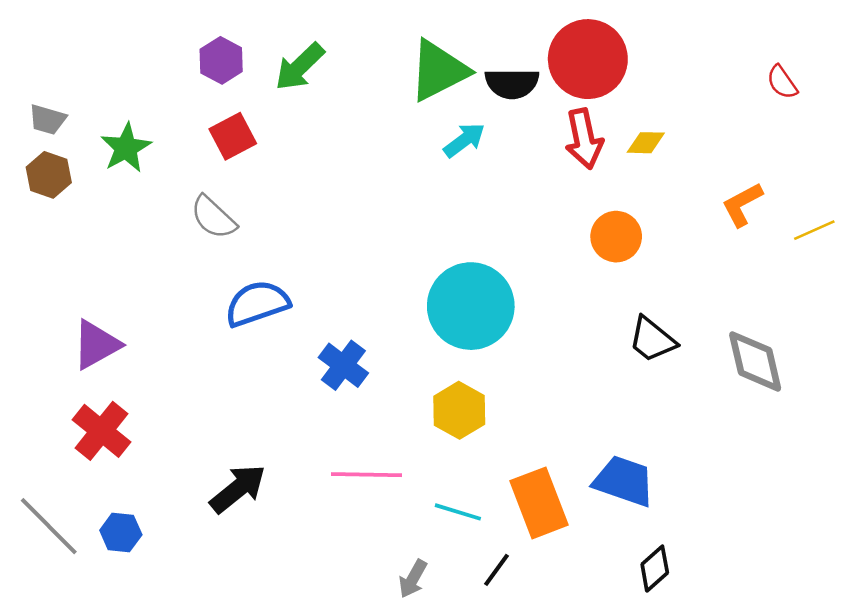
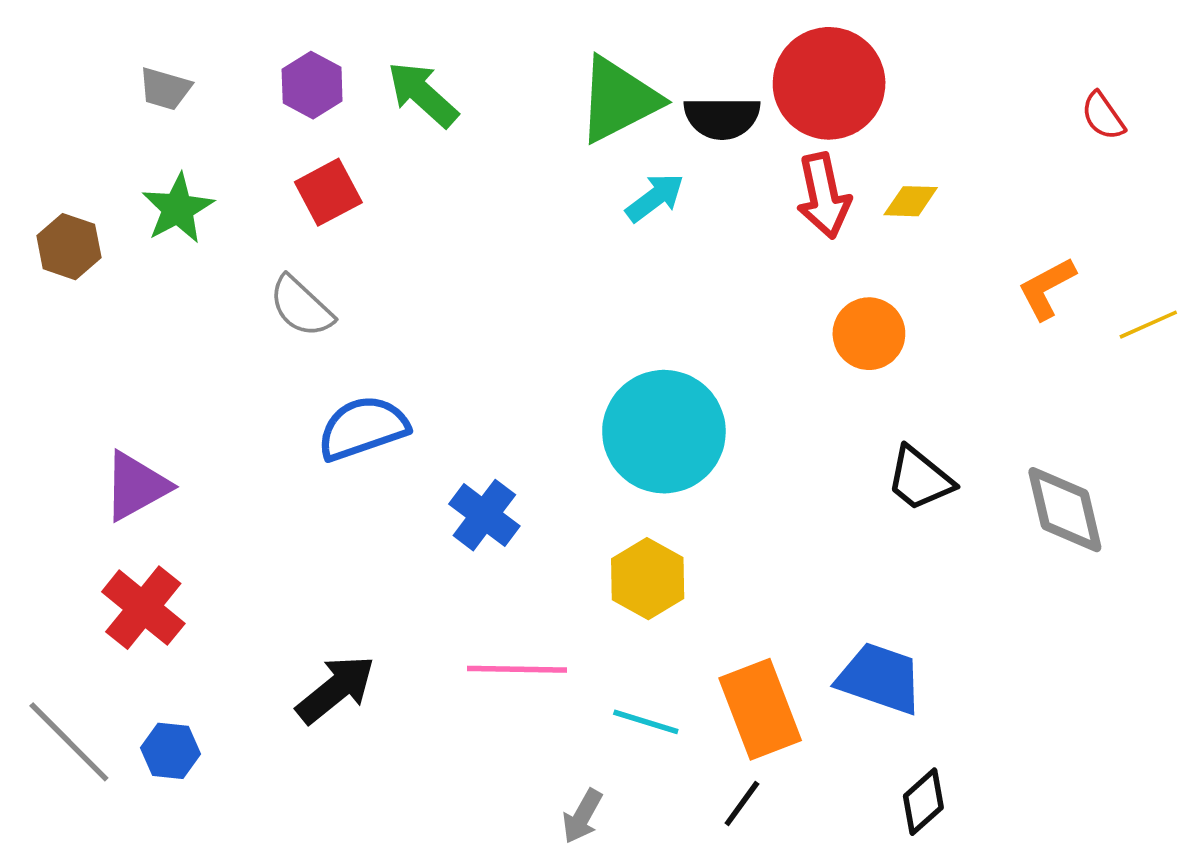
green arrow: (300, 67) -> (423, 94), turned 86
gray trapezoid: (47, 120) -> (165, 89), moved
black line: (496, 570) -> (742, 804), moved

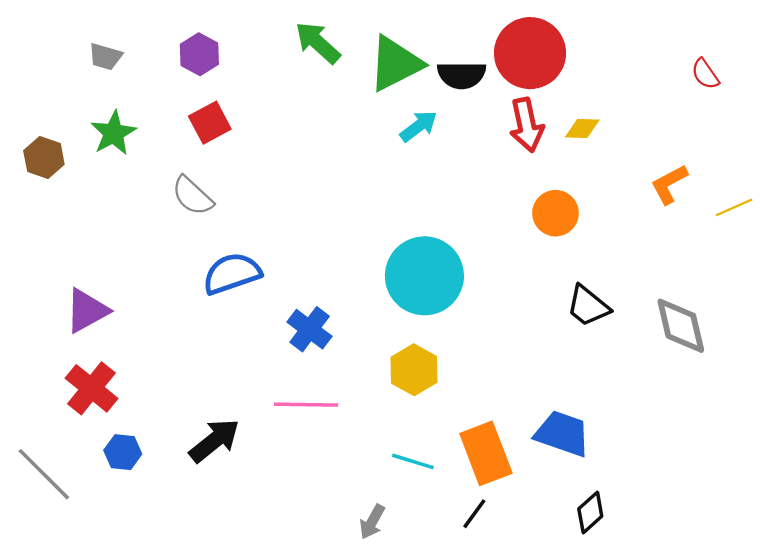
green arrow: (423, 94) -> (318, 43), moved
pink line: (517, 669) -> (306, 405), moved
blue hexagon: (171, 751) -> (123, 452), moved

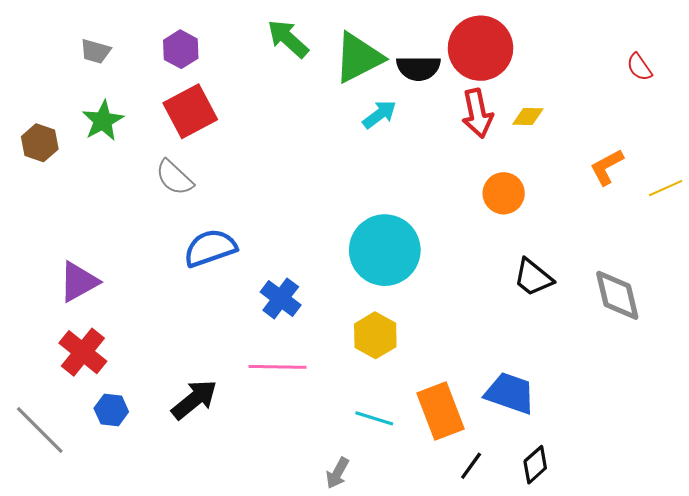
red square: (210, 123) -> (190, 111), size x1.4
black line: (474, 514) -> (471, 466), moved

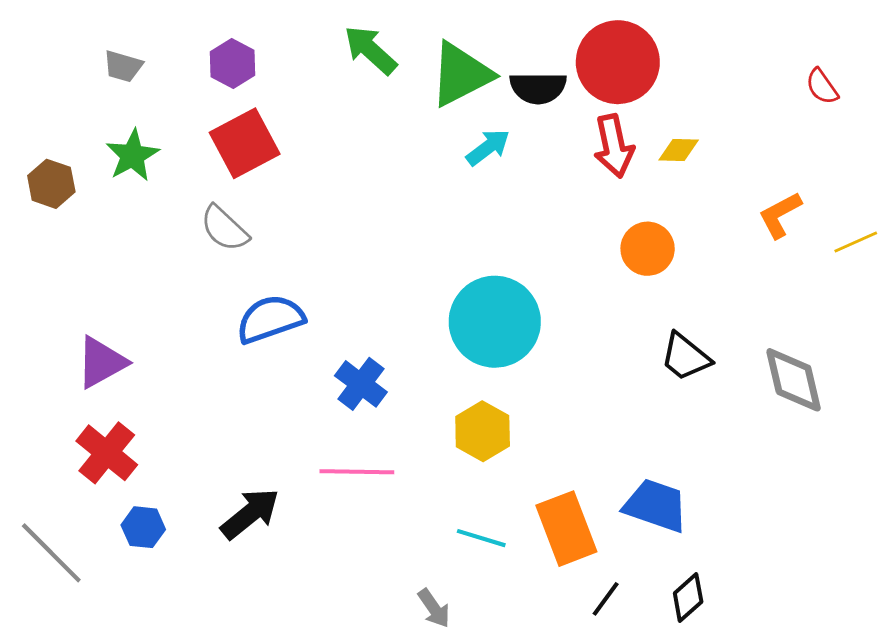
gray arrow: (337, 473) -> (434, 608), turned -64

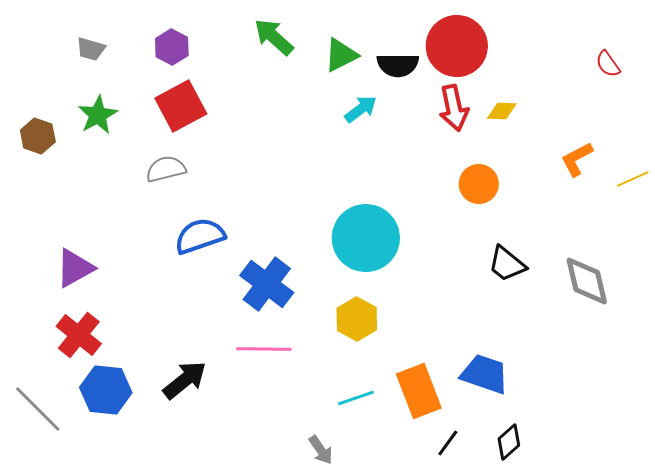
green triangle: (461, 74) -> (341, 55), size x0.7
gray semicircle: (224, 228) -> (166, 169), turned 123
blue cross: (361, 384) -> (267, 284), size x1.4
blue hexagon: (143, 527) -> (106, 390), size x1.6
cyan line: (481, 538) -> (356, 398), turned -36

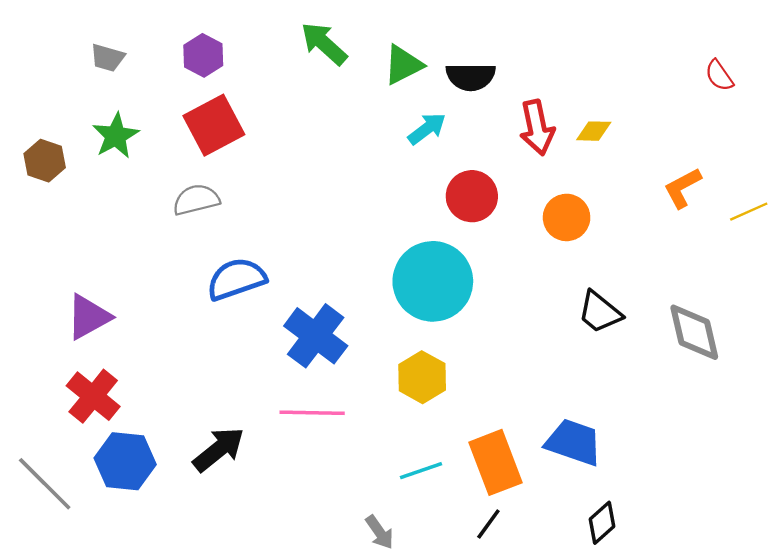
red circle: (457, 46) -> (472, 196), moved, size x0.7
black line: (448, 443) -> (488, 524), moved

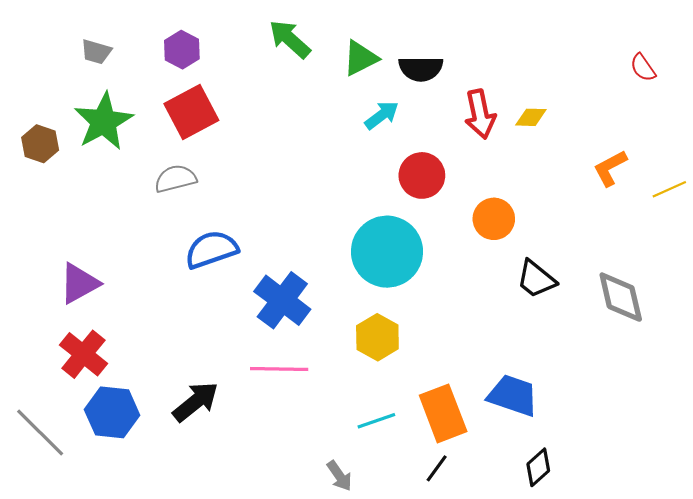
green star: (116, 136) -> (104, 122), size x1.4
orange circle: (567, 217) -> (494, 219), moved

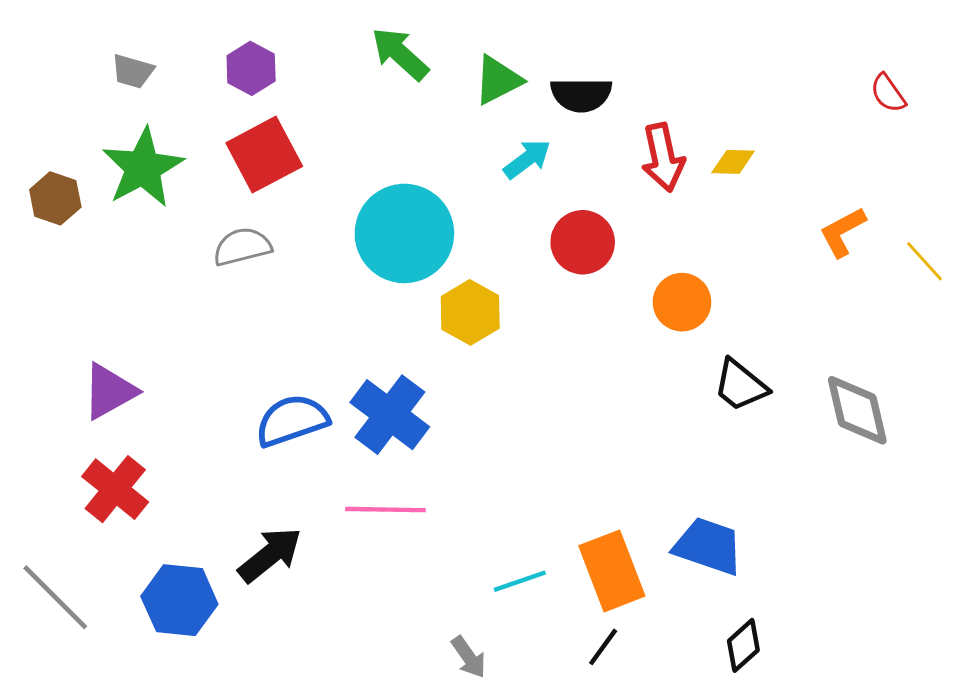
yellow line: (669, 189) -> (924, 261), turned 72
blue semicircle: (211, 250) -> (292, 420), moved
cyan circle: (387, 252) -> (404, 233), moved
yellow hexagon: (377, 337) -> (470, 312), moved
blue hexagon: (112, 412) -> (179, 600), moved

